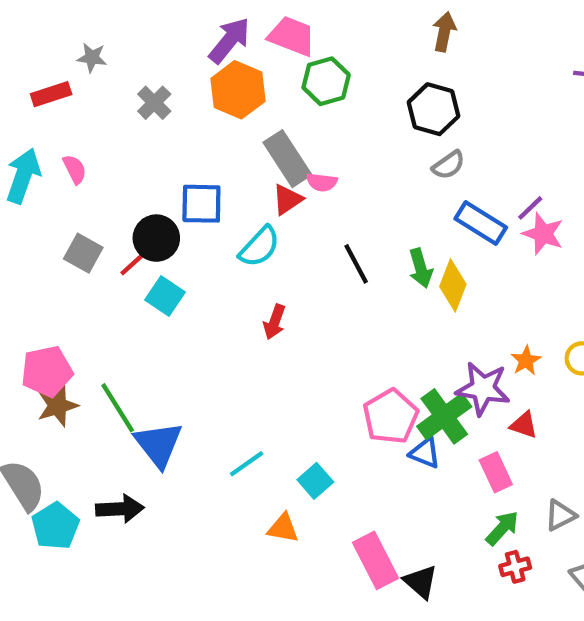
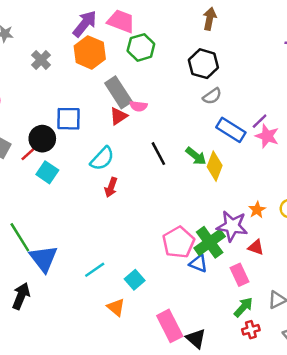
cyan semicircle: (259, 247) -> (102, 159), moved
green arrow: (421, 268) -> (196, 156), turned -35
black arrow: (120, 509) -> (21, 296), turned -65
orange triangle: (283, 528) -> (116, 307), turned 30

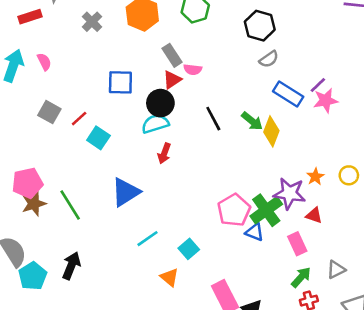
gray rectangle: (118, 92) -> (172, 55), size x0.7
pink star: (267, 136) -> (326, 100), turned -30
black circle: (42, 139) -> (160, 103), moved
cyan semicircle: (102, 159) -> (155, 124), turned -150
blue triangle: (44, 259) -> (126, 192), moved, turned 36

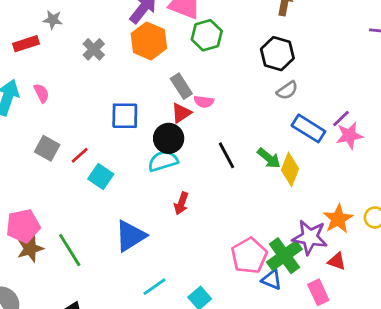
red arrow: (164, 153) -> (181, 203), moved
orange star: (315, 177) -> (338, 219), size x1.5

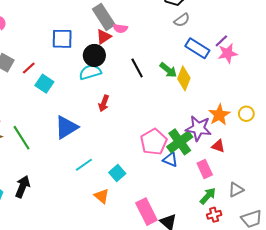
gray rectangle: (181, 86) -> (104, 17), size x1.4

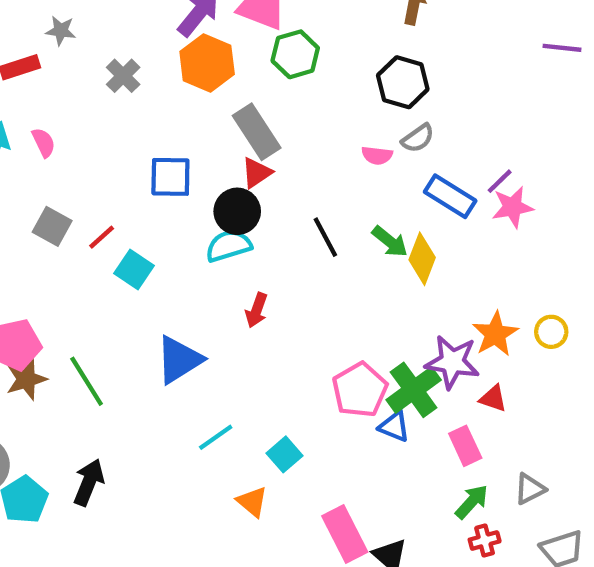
pink semicircle: (120, 28) -> (377, 155), moved

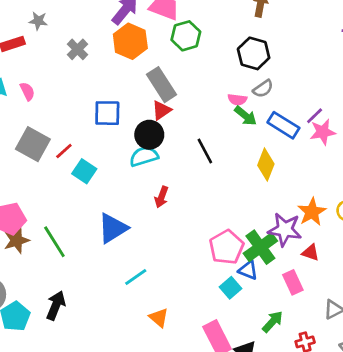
gray square: (52, 226) -> (33, 144), size x1.4
green arrow: (390, 241) -> (245, 116), moved
cyan square: (284, 454) -> (231, 288), moved
green arrow: (472, 502) -> (273, 322), moved

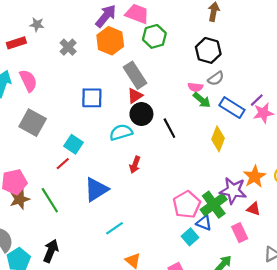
pink semicircle: (27, 91) -> (28, 81), size x1.5
black circle: (149, 135) -> (141, 114), moved
red line: (64, 151) -> (63, 164), moved

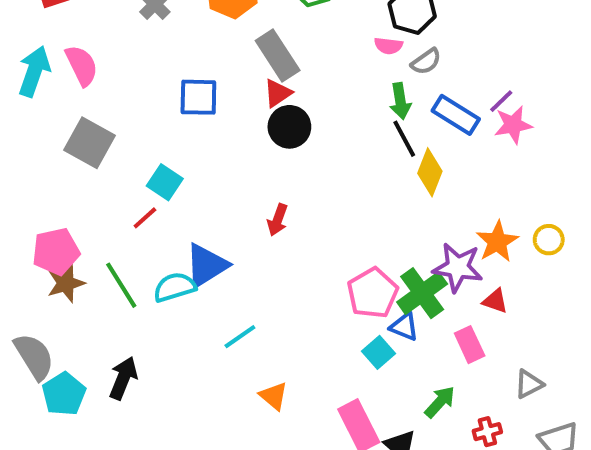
pink semicircle: (195, 87) -> (388, 46), moved
green arrow: (202, 100) -> (400, 101), turned 42
black line: (169, 128) -> (404, 139), moved
cyan semicircle: (121, 132) -> (175, 287), moved

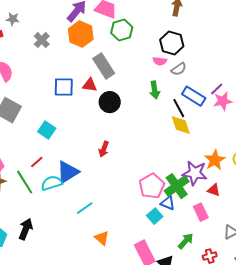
red triangle: (278, 93) -> (90, 85), moved, turned 42
green arrow: (400, 101) -> (155, 90), moved
black line: (404, 139) -> (179, 108), moved
yellow diamond: (430, 172) -> (181, 125), turned -40
red line: (145, 218) -> (37, 162), moved

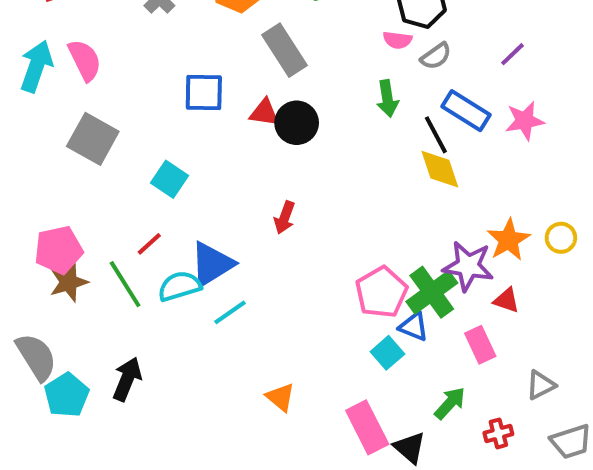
red triangle: (90, 85) -> (264, 113), moved
purple line: (217, 89) -> (512, 54), moved
cyan line: (85, 208) -> (230, 312), moved

